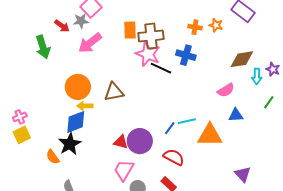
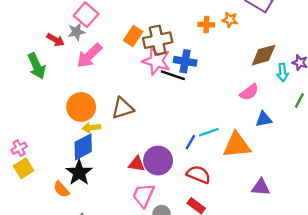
orange rectangle: (130, 30) -> (133, 36), turned 42
blue cross: (186, 55) -> (185, 61), moved
purple triangle: (243, 174) -> (261, 187), moved, turned -36

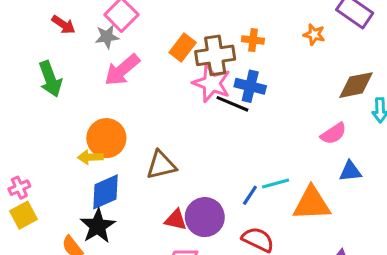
orange cross: (206, 25) -> (253, 40), moved
red arrow: (55, 40) -> (63, 25), moved
brown triangle: (123, 108) -> (161, 165), moved
yellow arrow: (91, 128) -> (90, 157), moved

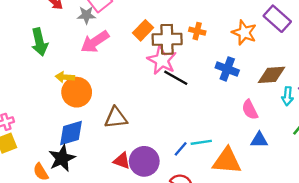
orange star: (314, 35) -> (244, 33), size x1.5
blue cross: (250, 86) -> (227, 69), moved
pink semicircle: (333, 134) -> (250, 110), turned 90
yellow arrow: (90, 157) -> (65, 77), moved

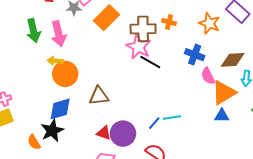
orange rectangle: (143, 30) -> (107, 18), moved, size x1.4
pink arrow: (95, 42) -> (58, 34), moved, turned -70
pink semicircle: (250, 110) -> (208, 76), moved
orange triangle: (227, 161) -> (224, 93), moved, turned -36

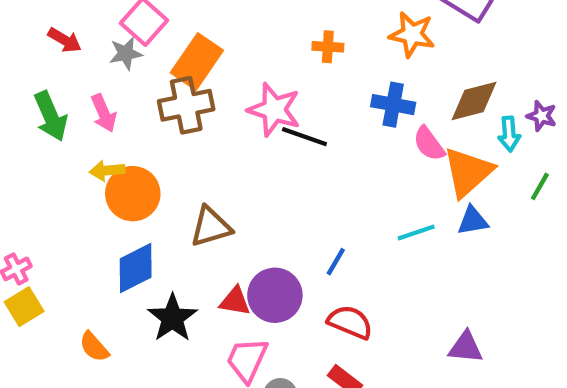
brown cross: (143, 29) -> (186, 105), moved
pink arrow: (58, 34) -> (104, 113), size x0.7
cyan line: (172, 118) -> (416, 233), moved
black star: (52, 131) -> (172, 318), moved

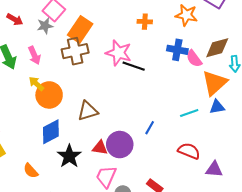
pink semicircle: (429, 144) -> (194, 59), moved
yellow arrow: (107, 171) -> (36, 84), turned 49
red semicircle: (350, 322) -> (189, 151), moved

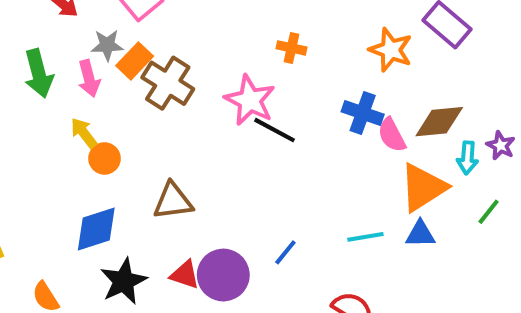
orange cross: (145, 22) -> (291, 48), moved
gray star: (45, 26) -> (107, 45), moved
orange rectangle: (80, 29) -> (135, 61), moved, size x0.7
brown cross: (75, 51) -> (168, 83), turned 35
orange circle: (49, 95) -> (105, 158), size x0.6

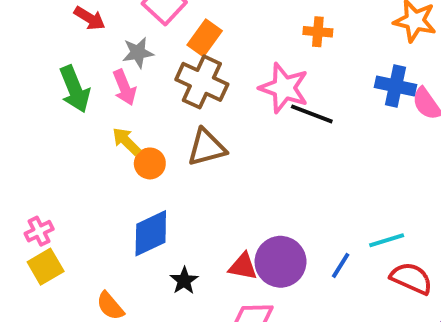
orange rectangle: (135, 61) -> (205, 38), moved
brown triangle: (173, 201) -> (207, 147), moved
cyan line: (365, 237) -> (387, 240), moved
blue line: (285, 252) -> (341, 265), moved
black star: (124, 281) -> (184, 281), size x0.6

